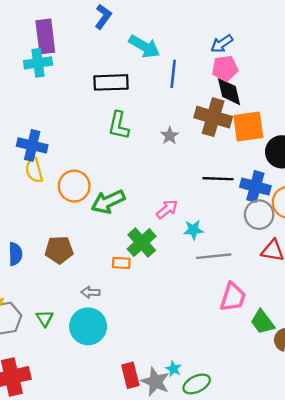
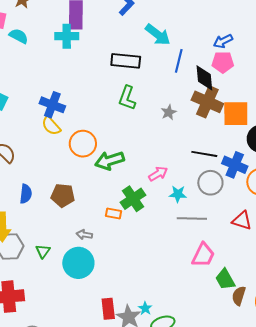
black diamond: (229, 92) -> (204, 78), moved
yellow semicircle: (34, 170) -> (51, 126), turned -35
gray circle: (259, 215) -> (210, 183), moved

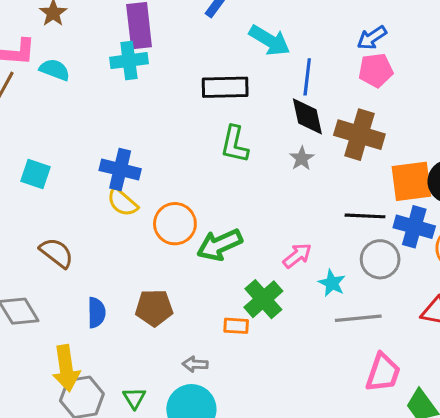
black diamond: (204, 78) -> (307, 116), moved
orange square: (236, 114) -> (411, 181), moved
cyan star: (178, 194) -> (332, 283), turned 30

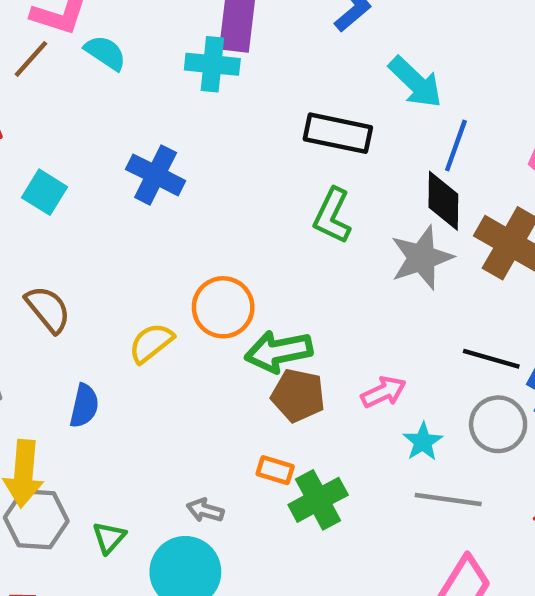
gray star: (302, 158) -> (422, 258), size x1.8
blue cross: (120, 170) -> (156, 175), moved
yellow semicircle: (122, 202) -> (151, 343), moved, turned 88
green cross: (263, 299) -> (318, 500), moved
brown pentagon: (154, 308) -> (298, 395), moved

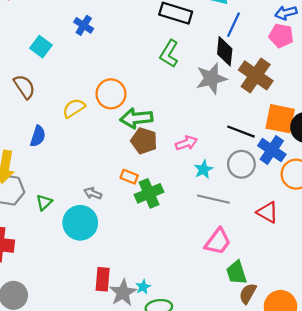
blue cross: (156, 175) -> (84, 25), size x0.7
cyan square: (45, 192) -> (41, 47), moved

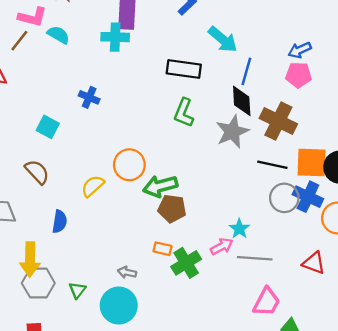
black line: (241, 132) -> (272, 165), moved
pink arrow: (186, 143) -> (222, 246), moved
gray circle: (241, 164) -> (284, 198), moved

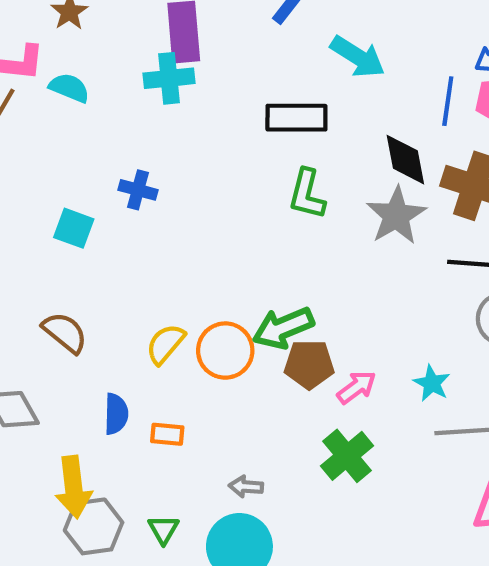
blue line: (246, 71) -> (448, 101), moved
cyan square: (48, 127) -> (74, 228), moved
orange circle: (129, 165) -> (225, 351), moved
pink arrow: (222, 246) -> (357, 387), moved
orange rectangle: (162, 249) -> (167, 434), moved

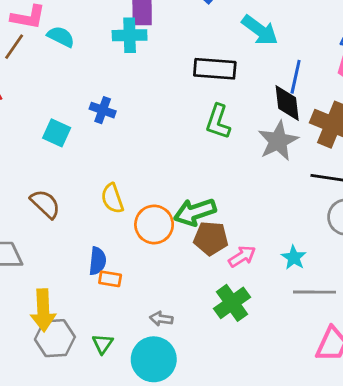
blue line: (448, 101) -> (296, 77), moved
yellow semicircle: (165, 344) -> (112, 198), moved, turned -64
blue semicircle: (116, 414) -> (98, 261), moved

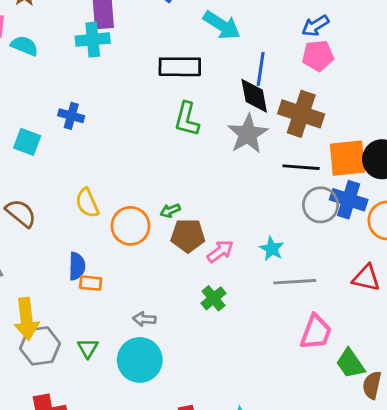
green arrow: (195, 212) -> (170, 211), size x0.5
green cross: (232, 303) -> (214, 298), size x0.7

